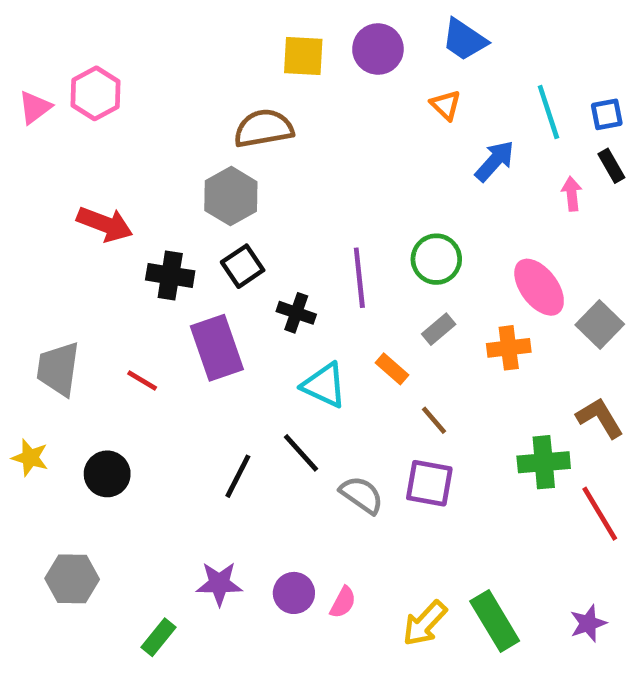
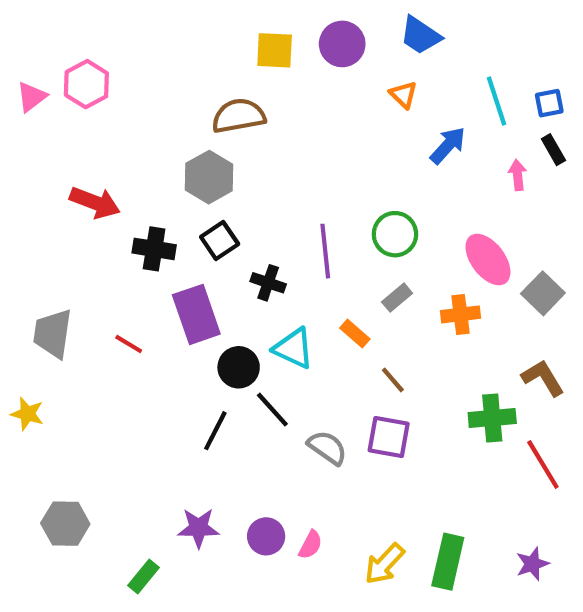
black circle: (107, 474) -> (239, 367), moved
green rectangle: (495, 621) -> (448, 562), turned 44

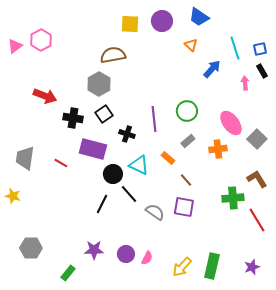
purple rectangle: (196, 314) -> (93, 149), turned -56

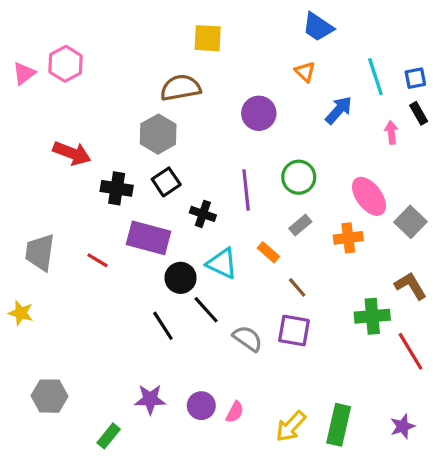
purple circle: (162, 21) -> (259, 113), moved
black line: (102, 204) -> (163, 326), turned -60

